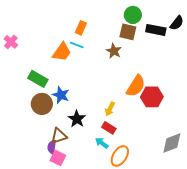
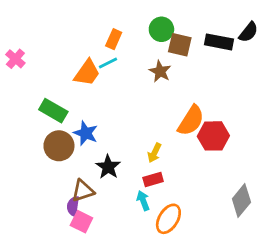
green circle: (133, 15) -> (161, 29), moved
cyan line: (77, 45) -> (108, 63), turned -48
red rectangle: (109, 128) -> (153, 179), turned -48
cyan arrow: (102, 143) -> (143, 201), turned 32
gray diamond: (172, 143) -> (241, 201), turned -30

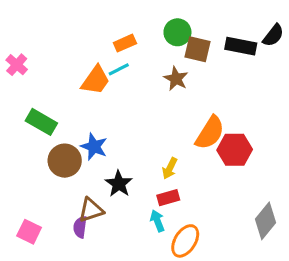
orange rectangle: (114, 39) -> (125, 43), turned 42
green rectangle: (53, 111) -> (41, 122), moved
pink square: (81, 222) -> (29, 232), moved

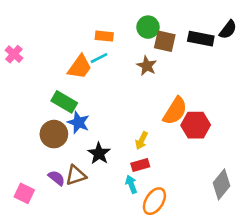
orange rectangle: (125, 43) -> (104, 36), turned 30
green rectangle: (41, 122) -> (64, 102), moved
purple semicircle: (80, 227) -> (56, 178), moved, turned 120

